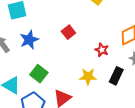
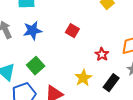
red square: (68, 32) -> (72, 31), turned -32
yellow star: (88, 77) -> (83, 78), turned 30

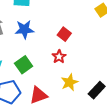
red star: (102, 54) -> (59, 57), moved

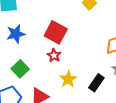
red square: (64, 34) -> (56, 32), size x1.6

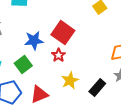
blue star: (16, 34) -> (34, 41), moved

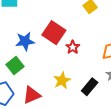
red star: (59, 55) -> (73, 47), moved

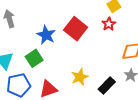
blue star: (25, 41) -> (46, 35), turned 30
red star: (73, 47) -> (109, 24), moved

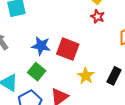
red square: (76, 29) -> (68, 49), moved

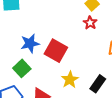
blue star: (41, 46) -> (30, 43), turned -30

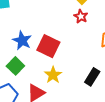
blue star: (30, 43) -> (22, 41), turned -30
yellow star: (70, 80) -> (53, 75), moved

